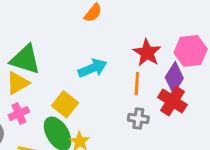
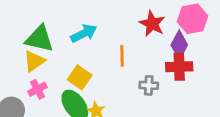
cyan arrow: (93, 68) -> (84, 33), moved
orange line: (137, 84) -> (122, 56), moved
red cross: (172, 101) -> (179, 67), turned -30

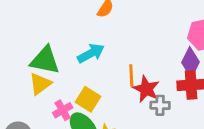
red star: (152, 24) -> (146, 89), moved
pink cross: (37, 89) -> (63, 110), moved

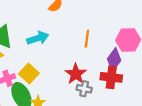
orange line: (131, 76) -> (87, 39), moved

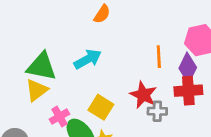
orange line: (87, 39) -> (159, 57), moved
yellow square: (29, 74) -> (101, 107), moved

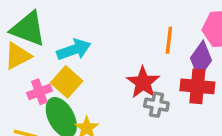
cyan arrow: (88, 59) -> (74, 50), moved
yellow square: (101, 107) -> (67, 82), moved

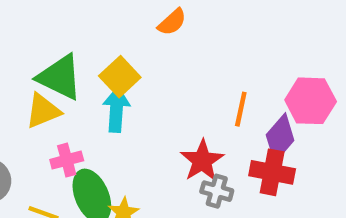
cyan arrow: (74, 50) -> (116, 110), turned -72
yellow square: (67, 82) -> (120, 77), moved

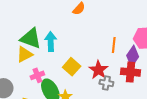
yellow square: (120, 77) -> (72, 67), moved
cyan arrow: (116, 110) -> (51, 42), moved

